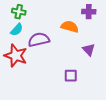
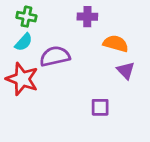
purple cross: (89, 12) -> (87, 17), moved
orange semicircle: (70, 27) -> (116, 44), moved

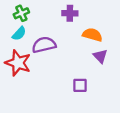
green cross: (26, 17) -> (21, 13), turned -35

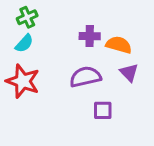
purple cross: (70, 13) -> (90, 36), moved
purple semicircle: (44, 45) -> (85, 77), moved

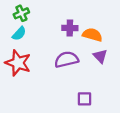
purple square: (103, 110) -> (84, 99), moved

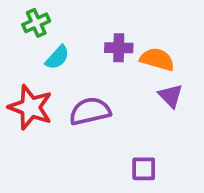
cyan semicircle: (19, 34) -> (57, 57), moved
purple semicircle: (66, 59) -> (90, 111), moved

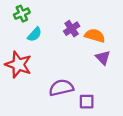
purple cross: (119, 48) -> (72, 29), turned -35
purple semicircle: (90, 111) -> (61, 88), moved

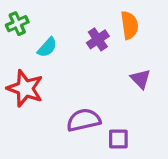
green cross: (22, 14) -> (17, 24), moved
orange semicircle: (95, 36) -> (129, 25), moved, turned 66

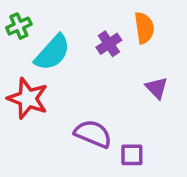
cyan semicircle: (47, 47) -> (52, 53), size x1.6
purple semicircle: (84, 120) -> (93, 134), turned 36

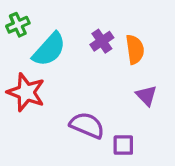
orange semicircle: (144, 28) -> (135, 49), moved
purple triangle: (157, 88) -> (146, 96), moved

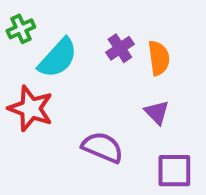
purple triangle: (146, 96) -> (157, 112), moved
purple square: (123, 145) -> (174, 171), moved, size x1.4

